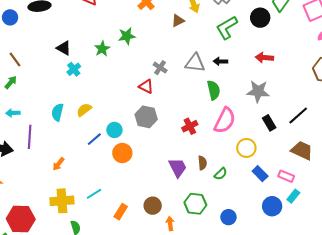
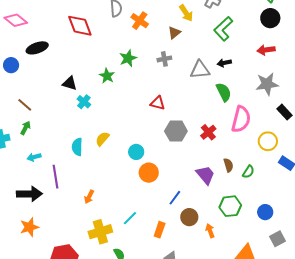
black circle: (260, 18) -> (270, 18), moved
gray cross: (160, 68) -> (164, 59), moved, turned -32
gray hexagon: (146, 117) -> (176, 131), moved
blue line: (94, 139) -> (175, 198), moved

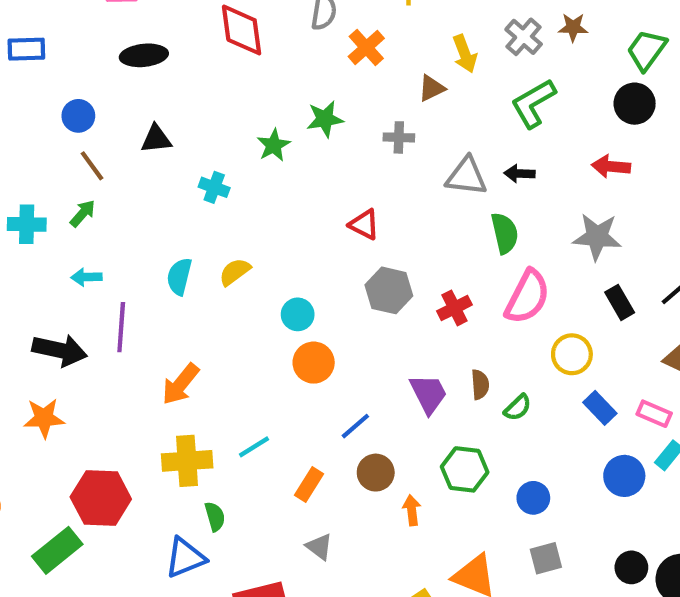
blue circle: (11, 65) -> (78, 116), moved
black triangle: (70, 83) -> (156, 139), moved, turned -35
cyan cross: (84, 102) -> (214, 187), turned -32
orange arrow: (89, 197) -> (180, 384), size x1.5

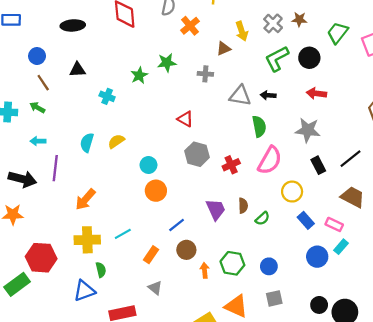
black circle: (635, 104) -> (309, 58), moved
green arrow: (83, 213) -> (37, 107), turned -104
green hexagon: (465, 469) -> (232, 263), moved

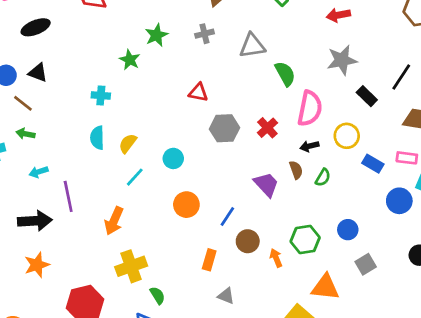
black triangle: (77, 70) -> (38, 73), moved, turned 42
black arrow: (268, 95) -> (309, 146), moved
cyan semicircle: (87, 143) -> (97, 138), moved
orange circle: (156, 191) -> (186, 205), moved
cyan line: (123, 234) -> (135, 177), moved

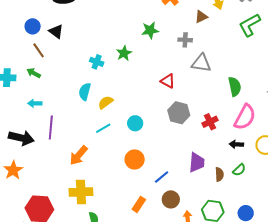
gray triangle: (252, 46) -> (201, 63), moved
green star: (130, 60) -> (124, 53), moved
brown semicircle: (296, 170) -> (219, 174), moved
purple trapezoid: (266, 184) -> (197, 162), turned 30
orange star: (37, 265) -> (13, 170), turned -30

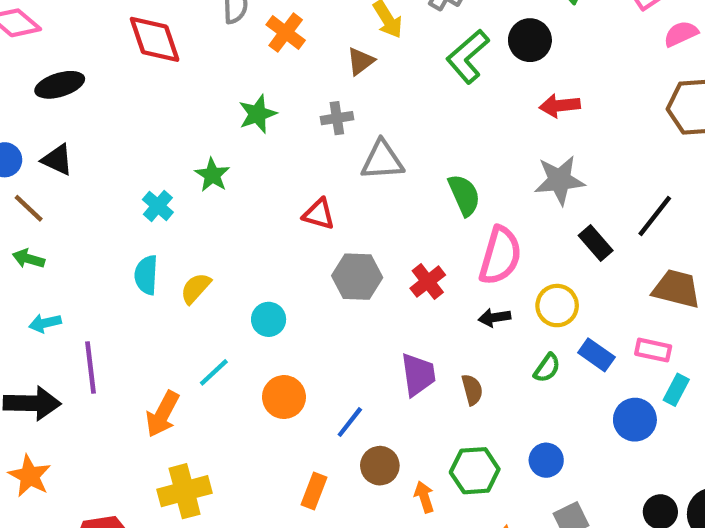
cyan cross: (97, 62) -> (158, 206), turned 32
cyan line: (103, 128) -> (214, 372), moved
green semicircle: (239, 170) -> (547, 368), moved

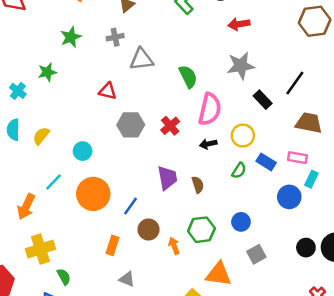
green star: (212, 175) -> (47, 72), turned 30
orange circle: (284, 397) -> (93, 194), size x1.4

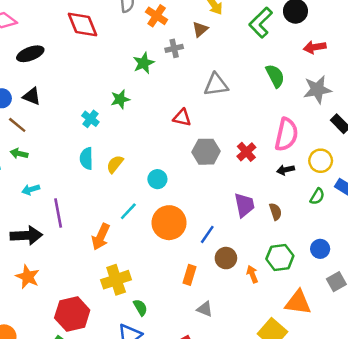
gray cross: (115, 37) -> (174, 48), moved
green semicircle: (188, 77) -> (275, 76), moved

